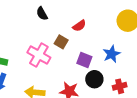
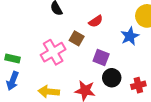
blue star: (112, 54) -> (130, 36), moved
pink cross: (39, 55) -> (53, 52), turned 30

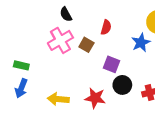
red semicircle: (96, 21) -> (106, 27), turned -40
pink cross: (53, 52) -> (60, 40), moved

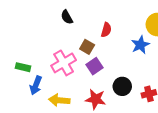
pink cross: (60, 40) -> (64, 63), moved
purple square: (111, 64) -> (95, 66), moved, turned 35
blue arrow: (21, 88) -> (36, 85), moved

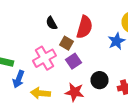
black semicircle: (67, 17) -> (52, 23), moved
red semicircle: (106, 30) -> (84, 27), size x1.6

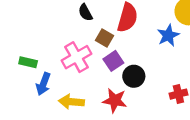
black circle: (100, 80) -> (134, 76), moved

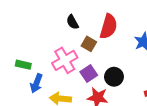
purple square: (113, 61) -> (89, 73), moved

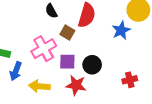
purple square: (89, 73) -> (67, 62), turned 35

